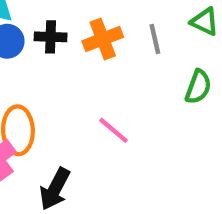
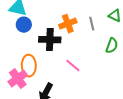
black cross: (51, 37) -> (50, 40), moved, size x1.5

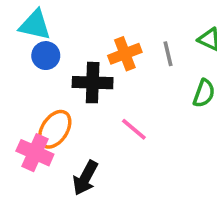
orange ellipse: (29, 66) -> (55, 129), turned 35
pink cross: (18, 79) -> (35, 153), turned -30

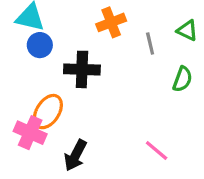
orange cross: (125, 54) -> (111, 22), moved
pink line: (134, 129) -> (157, 150), moved

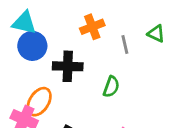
blue circle: (40, 45) -> (32, 46), size x1.4
green semicircle: (182, 79) -> (111, 87), moved

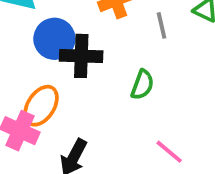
blue circle: (32, 46) -> (54, 39), moved

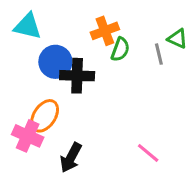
gray line: (162, 25) -> (159, 54), moved
green semicircle: (142, 85) -> (120, 49), moved

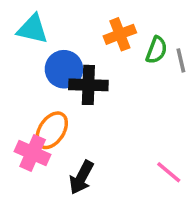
green semicircle: (120, 49) -> (157, 50), moved

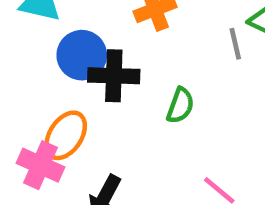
green semicircle: (157, 50) -> (180, 106), moved

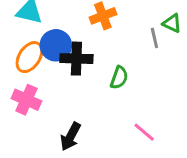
orange ellipse: (66, 135) -> (29, 57), moved
pink cross: (40, 165) -> (26, 100), moved

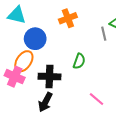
orange ellipse: (29, 57) -> (24, 61), moved
black cross: (76, 59) -> (49, 77), moved

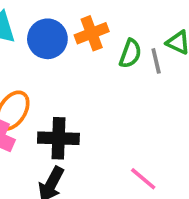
blue circle: (35, 39) -> (47, 39), moved
green semicircle: (79, 61) -> (130, 54), moved

